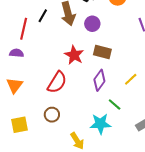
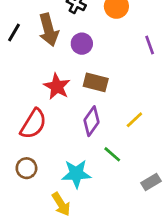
cyan star: (100, 124) -> (76, 174), moved

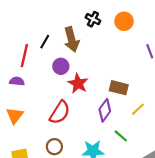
purple circle: (82, 44) -> (61, 66), moved
brown rectangle: (96, 82) -> (119, 88), moved

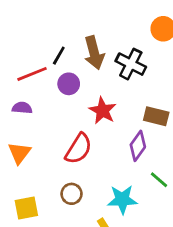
black cross: (93, 19) -> (131, 64), moved, size x1.5
red line: (24, 56) -> (32, 74), turned 55
purple circle: (61, 66) -> (69, 84), moved

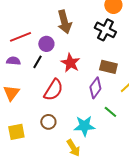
black line: (59, 56) -> (37, 62), moved
black cross: (131, 64) -> (105, 30), moved

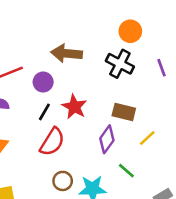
brown arrow: (64, 22) -> (67, 53), turned 110
black line: (37, 62) -> (44, 112), moved
brown circle: (48, 122) -> (63, 181), moved

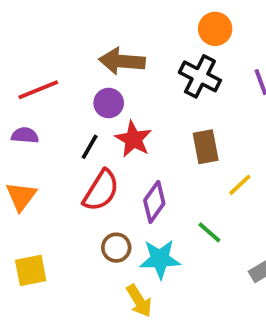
purple circle: (43, 82) -> (109, 103), moved
brown rectangle: (124, 112) -> (206, 147), turned 65
purple diamond: (107, 139) -> (154, 202), moved

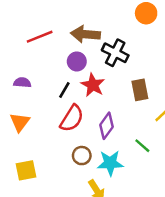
black cross: (200, 76) -> (115, 53), moved
red line: (38, 90) -> (40, 37), moved

